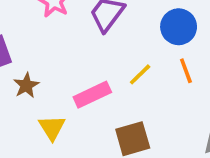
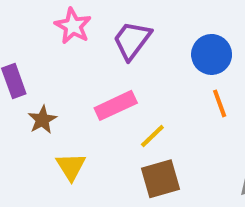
yellow line: (140, 74) -> (152, 136), moved
pink rectangle: (92, 95) -> (116, 105), moved

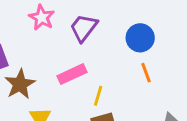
brown star: (42, 120) -> (20, 84), size x1.5
yellow line: (152, 136) -> (98, 96), turned -30

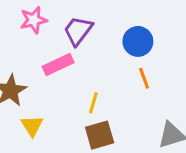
pink star: (42, 18) -> (34, 20), turned 30
pink rectangle: (72, 74) -> (58, 64), moved

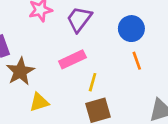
pink rectangle: (58, 64) -> (72, 59), moved
yellow triangle: (32, 126) -> (39, 102), turned 45

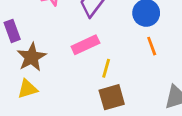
yellow triangle: (39, 102) -> (27, 89), moved

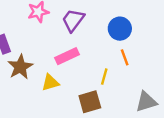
yellow line: (106, 68) -> (104, 77), moved
yellow triangle: (27, 89) -> (50, 83), moved

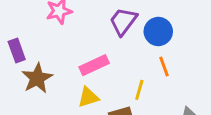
purple trapezoid: (73, 20) -> (123, 21), moved
yellow triangle: (50, 83) -> (88, 97), moved

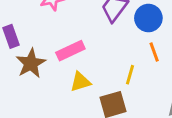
pink rectangle: (94, 65) -> (70, 51), moved

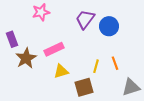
orange line: (154, 52) -> (115, 63), moved

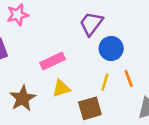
pink star: (41, 12) -> (18, 15), moved
blue circle: (109, 26) -> (111, 48), moved
brown star: (26, 58) -> (23, 98), moved

